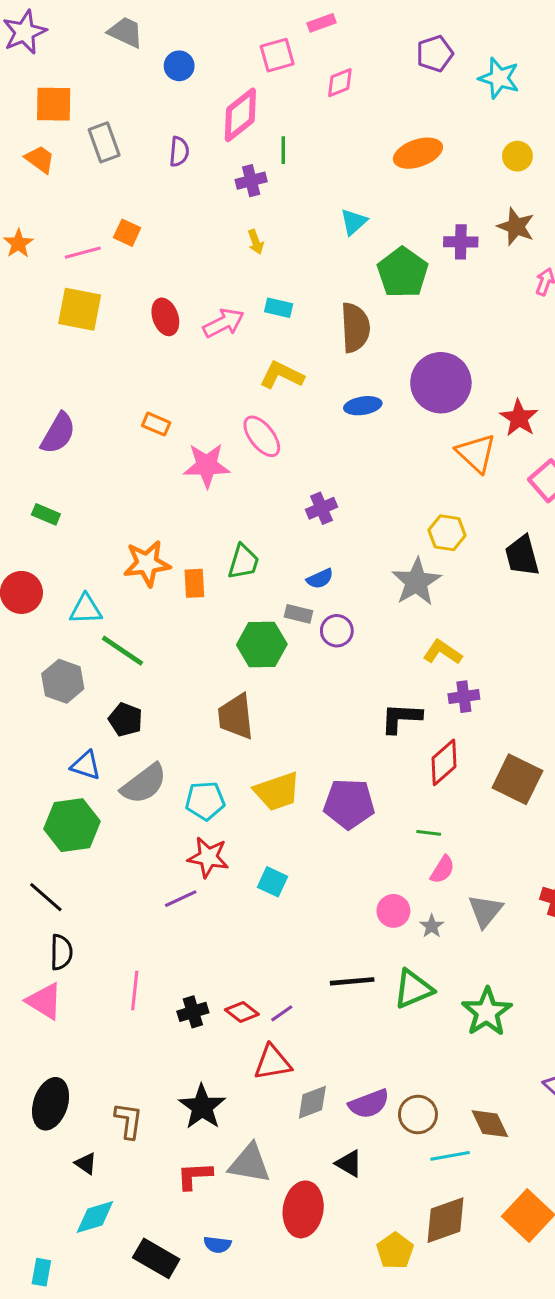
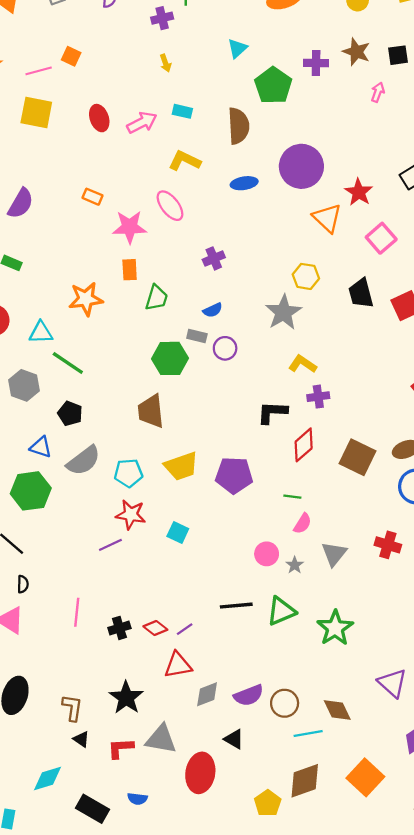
orange rectangle: (194, 583) -> (130, 270), moved
black semicircle: (61, 952) -> (23, 584), size x0.7
black triangle: (86, 1163) -> (81, 739), moved

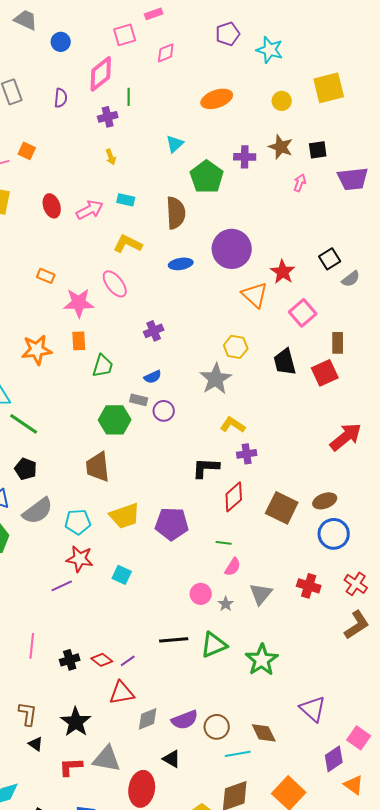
orange star: (86, 299) -> (37, 350), moved
brown L-shape: (72, 708) -> (28, 714), moved
black triangle: (81, 739) -> (36, 744), moved

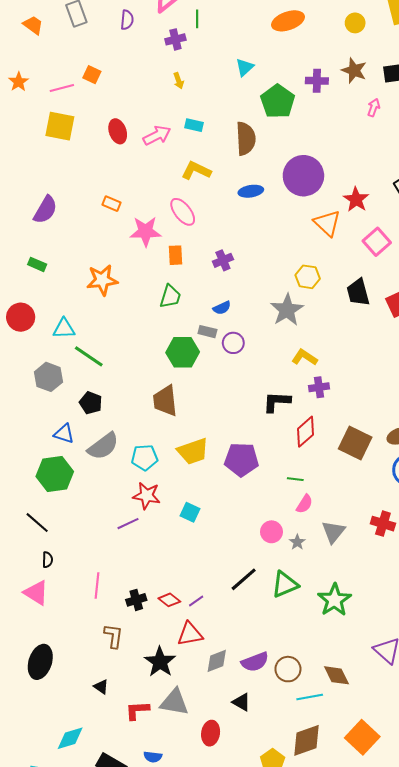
orange rectangle: (79, 341) -> (175, 255), moved
black line: (174, 640) -> (244, 579), turned -36
brown L-shape: (28, 714) -> (114, 636), moved
black star: (76, 722) -> (160, 662), moved
red ellipse: (142, 789) -> (211, 733), size x0.7

